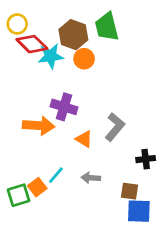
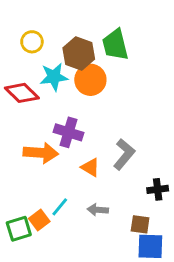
yellow circle: (17, 24) -> (32, 42), moved
red diamond: (32, 44) -> (22, 93), moved
orange circle: (84, 59) -> (90, 80), size x1.4

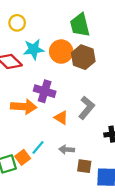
brown hexagon: (79, 54) -> (83, 57), moved
brown square: (140, 224) -> (84, 166), moved

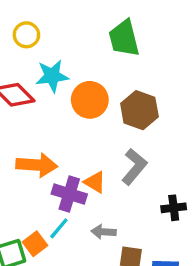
orange circle: (61, 52) -> (90, 100), moved
brown hexagon: (83, 57) -> (139, 110), moved
purple cross: (45, 91) -> (69, 194), moved

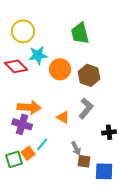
yellow circle: (26, 35) -> (23, 31), size x1.5
purple cross: (69, 194) -> (22, 124), moved
gray arrow: (103, 232) -> (76, 148), moved, turned -120

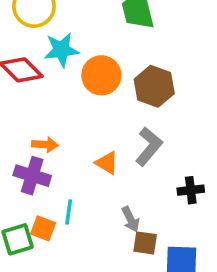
orange arrow: (29, 107) -> (45, 145), size x0.6
cyan line: (42, 144) -> (69, 212), turned -32
orange square: (28, 153) -> (43, 228), turned -32

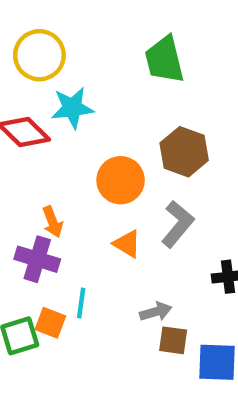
orange circle: (101, 75) -> (121, 180), moved
orange arrow: (45, 145) -> (53, 222), turned 65
gray arrow: (131, 219) -> (156, 312), turned -80

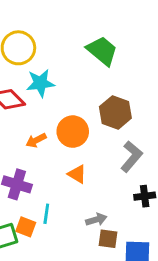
green trapezoid: (164, 60) -> (102, 51), turned 144
orange arrow: (53, 222) -> (36, 140), moved, turned 84
gray L-shape: (178, 224) -> (131, 156), moved

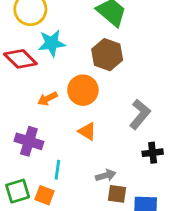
brown hexagon: (115, 112) -> (107, 55), moved
orange square: (26, 227) -> (45, 195), moved

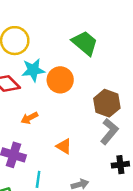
brown hexagon: (107, 55) -> (107, 103), moved
orange circle: (83, 90) -> (60, 80), moved

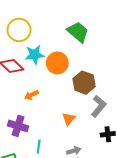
brown hexagon: (107, 103) -> (84, 83), moved
orange triangle: (64, 146) -> (69, 119), moved, turned 40

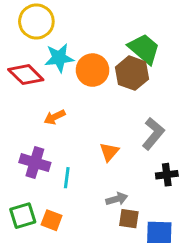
green trapezoid: (78, 32) -> (144, 49), moved
brown hexagon: (84, 83) -> (132, 73), moved
cyan line: (39, 147) -> (67, 178), moved

